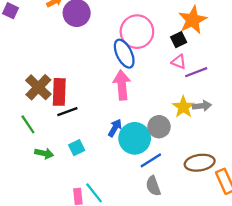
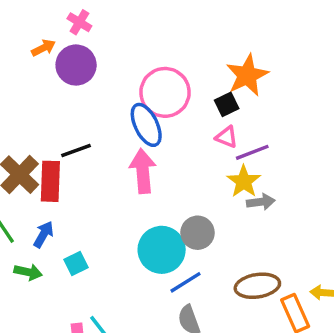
yellow star: (183, 107) -> (244, 181), moved
black line: (67, 112) -> (76, 151), moved
blue arrow: (115, 128) -> (44, 234), moved

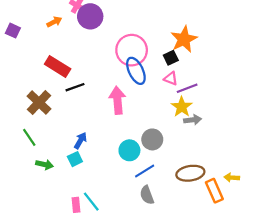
purple circle: (76, 65) -> (90, 16), moved
blue ellipse: (146, 125) -> (136, 71), moved
red rectangle: (50, 181) -> (58, 66), moved, turned -60
blue arrow: (44, 234) -> (80, 141), moved
cyan circle: (162, 250) -> (129, 150), size x0.7

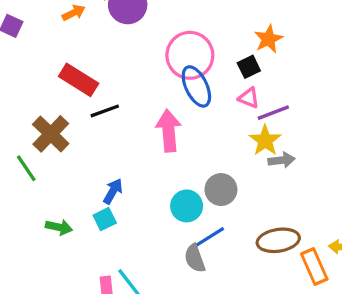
orange star: (184, 39) -> (268, 39), size x0.7
green line: (29, 137) -> (26, 168), moved
gray semicircle: (147, 195) -> (195, 258), moved

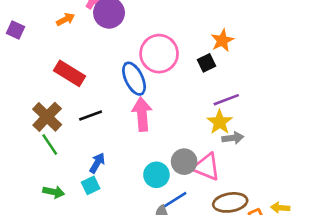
blue ellipse: (196, 86) -> (134, 79), moved
pink triangle: (249, 98) -> (206, 167), moved, size x1.6
black line: (105, 111) -> (91, 116), moved
green line: (26, 168) -> (50, 145), moved

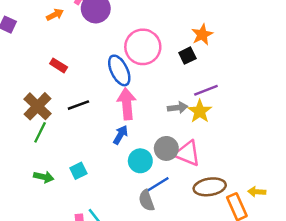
red rectangle: (70, 73) -> (59, 65), size x0.6
gray arrow: (233, 138) -> (177, 108), moved
green line: (50, 145) -> (40, 132), turned 60
blue arrow: (97, 163) -> (121, 135), moved

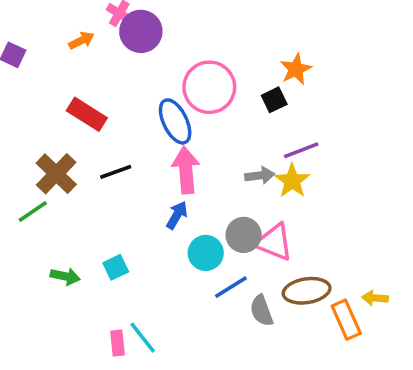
red rectangle: (59, 65) -> (87, 114), size x1.5
green line: (40, 132) -> (33, 212), moved, turned 30
gray semicircle: (147, 200) -> (262, 311), moved

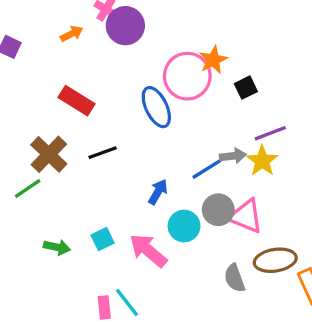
orange star: (296, 69) -> (213, 60), moved
pink arrow: (186, 170) -> (148, 250), moved, turned -45
blue line: (231, 287) -> (207, 169), moved

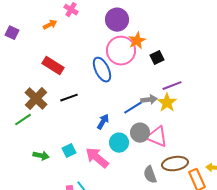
purple circle: (125, 26) -> (117, 20), moved

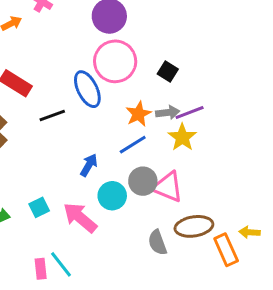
orange star: (137, 41) -> (138, 114), moved
black square: (157, 58) -> (168, 72), turned -32
black line: (69, 98) -> (52, 115), moved
gray arrow: (149, 100) -> (168, 112), moved

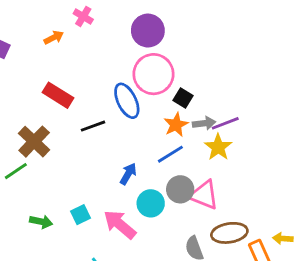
black square: (168, 72) -> (183, 98), moved

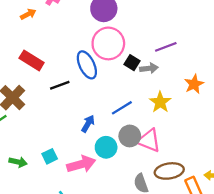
gray arrow: (204, 123) -> (149, 68), moved
purple line: (225, 123) -> (166, 47), moved
orange star: (176, 125) -> (194, 84), moved
pink arrow: (120, 224) -> (81, 164), turned 124

